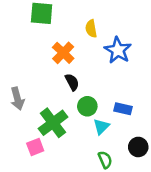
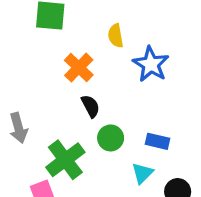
cyan triangle: (101, 127) -> (142, 173), moved

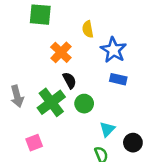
blue rectangle: (158, 141) -> (118, 79), moved
green cross: (65, 160) -> (51, 102), moved

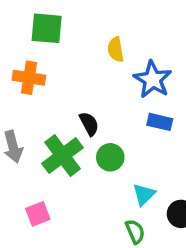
orange cross: (61, 52) -> (29, 78), moved, turned -35

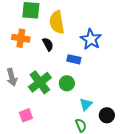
yellow semicircle: (116, 49) -> (57, 22), moved, size x1.6
blue rectangle: (160, 122) -> (74, 59), moved
black semicircle: (89, 124) -> (48, 44), moved

